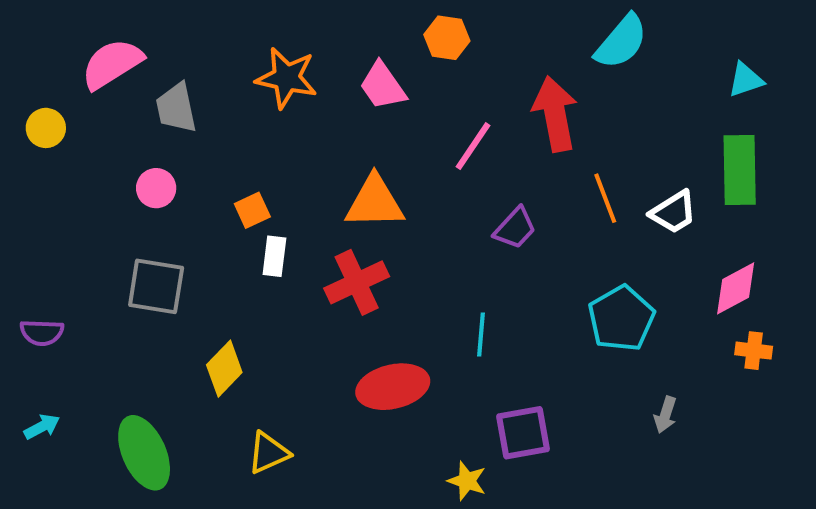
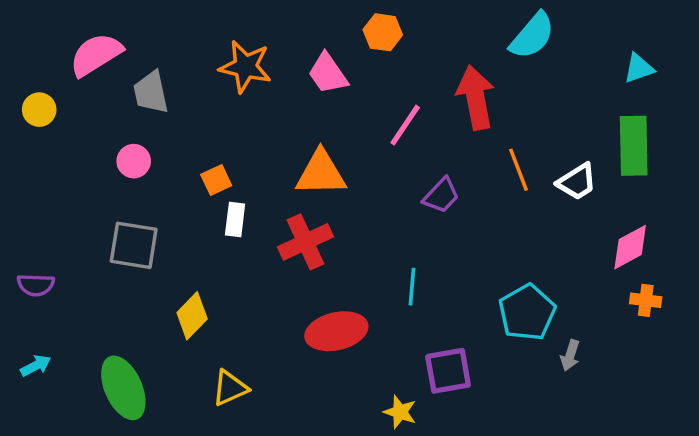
cyan pentagon: (621, 318) -> (527, 312), moved

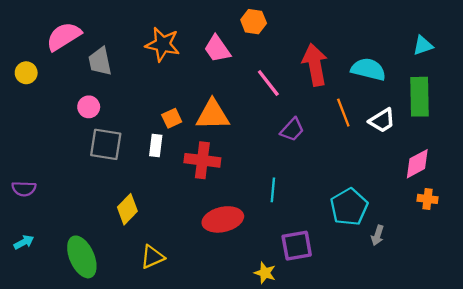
cyan semicircle: (532, 36) -> (368, 69), moved, turned -116
pink line: (405, 125) -> (268, 83), turned -72
orange square: (216, 180) -> (172, 118), moved
red cross: (305, 242) -> (202, 160), turned 32
gray square: (134, 245) -> (106, 144), moved

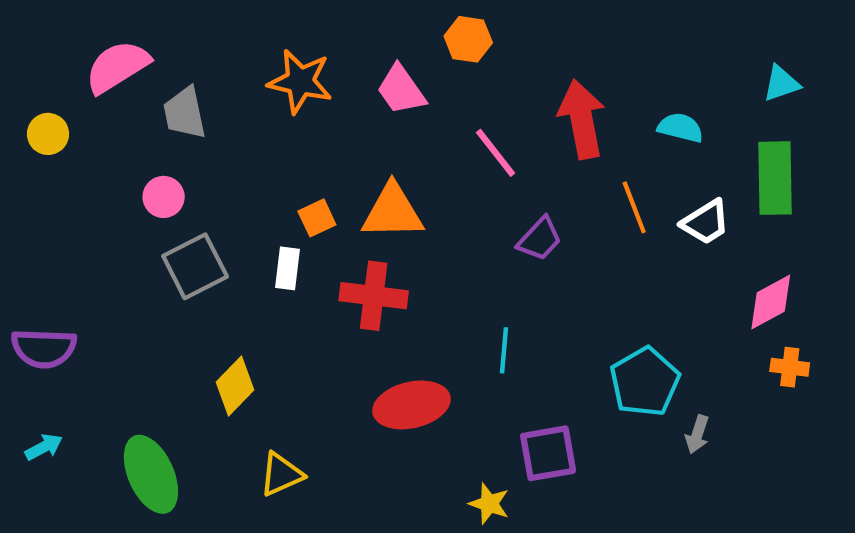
cyan semicircle: (368, 69) -> (680, 128), size x0.7
gray square: (106, 144) -> (195, 266), turned -36
purple semicircle: (24, 189) -> (44, 348), size x1.4

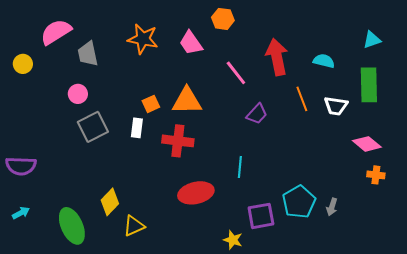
white trapezoid: (706, 222) -> (336, 106), turned 40
pink diamond: (771, 302) -> (367, 144), turned 68
cyan pentagon: (645, 382) -> (299, 202), moved
yellow diamond: (235, 386) -> (110, 202), moved

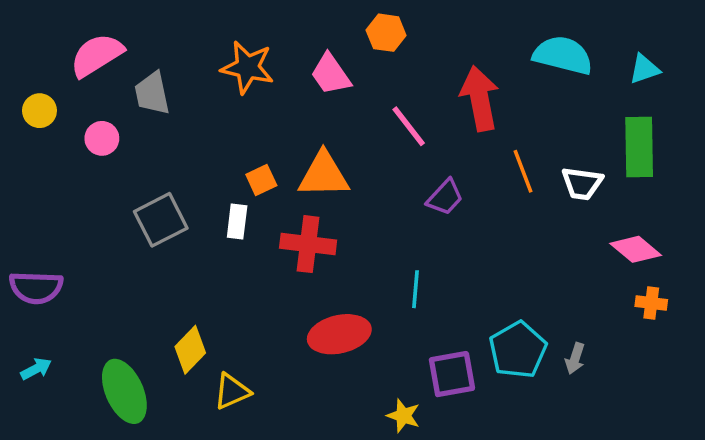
cyan semicircle: (324, 61) -> (563, 55), moved, size x1.6
pink circle: (78, 94) -> (102, 138), moved

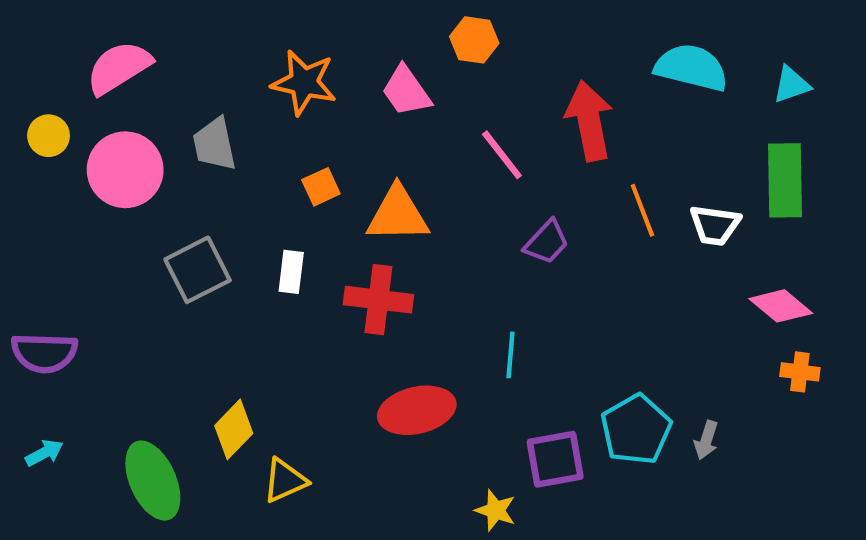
gray trapezoid: (152, 93) -> (215, 144), moved
pink circle: (102, 138) -> (125, 170), size x1.8
orange square: (261, 180) -> (321, 187), moved

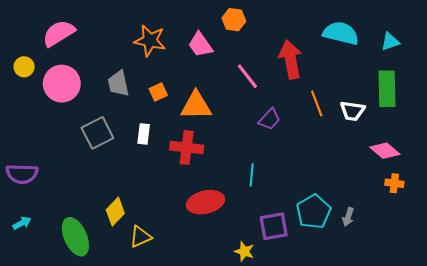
gray trapezoid: (215, 144) -> (118, 84), moved

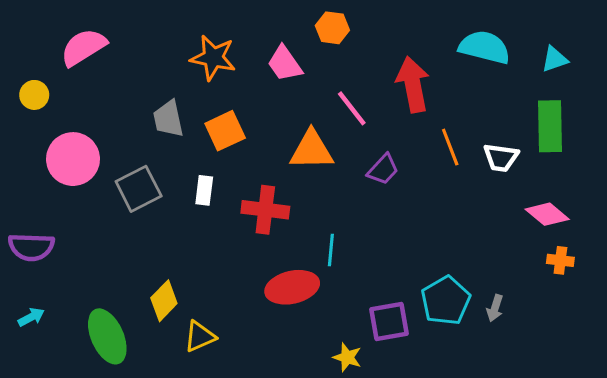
pink circle: (62, 84) -> (73, 159), moved
orange square: (158, 92) -> (225, 131), size x1.5
orange triangle: (196, 106) -> (312, 150), moved
cyan line: (252, 175) -> (331, 250), moved

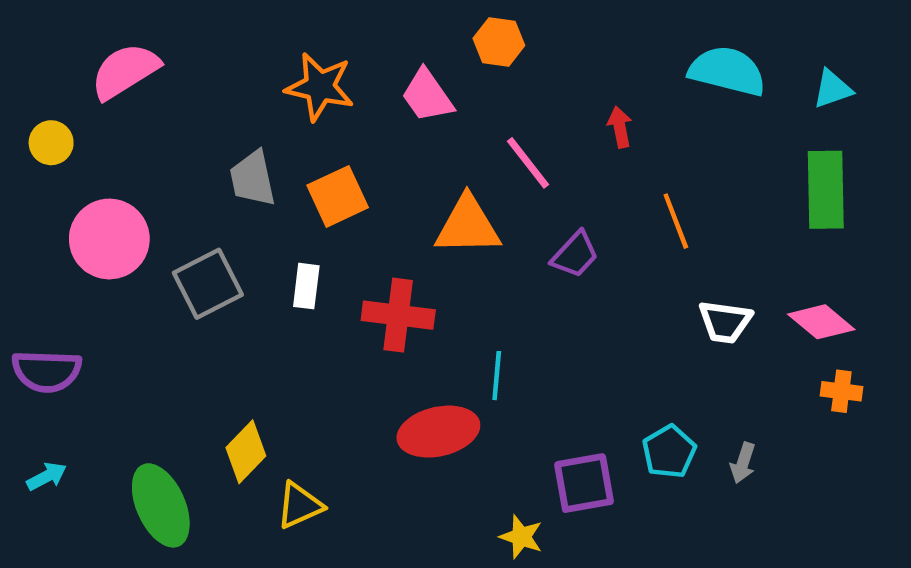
red arrow: (413, 84) -> (620, 127), size x0.5
white trapezoid: (501, 158) -> (725, 322), moved
cyan pentagon: (446, 301) -> (669, 452), size x0.7

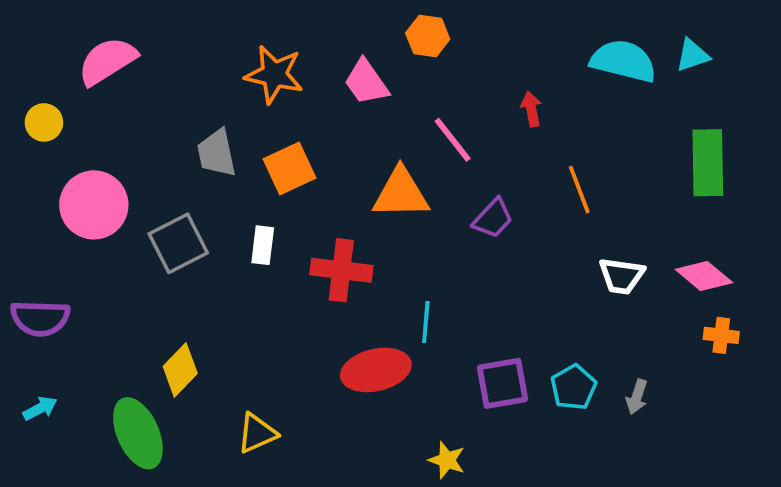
cyan triangle: (833, 89) -> (692, 55), moved
yellow diamond: (246, 452) -> (180, 370), moved
purple square: (584, 483) -> (503, 383), moved

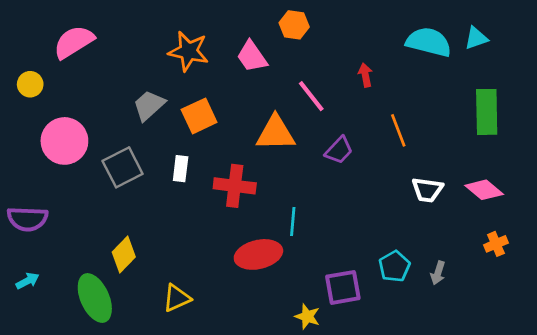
gray trapezoid: (217, 153) -> (149, 105), turned 60
orange cross: (721, 335) -> (496, 244), moved, turned -30
purple square: (503, 383) -> (343, 287), moved

